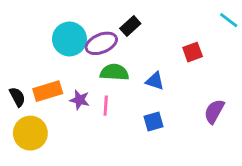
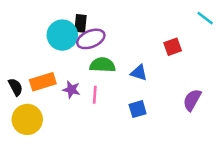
black rectangle: (130, 26) -> (80, 23), moved, turned -42

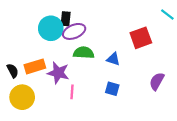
red square: (173, 47) -> (141, 38), size x1.5
purple star: (71, 90) -> (58, 73), size x1.5
pink line: (95, 95) -> (72, 92), moved
blue square: (138, 109) -> (112, 89), turned 32

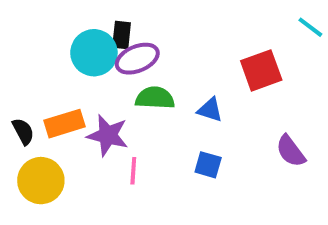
purple semicircle: (157, 81) -> (291, 151), turned -66

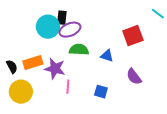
purple semicircle: (291, 151) -> (134, 77), moved
blue square: (208, 165) -> (101, 92), moved

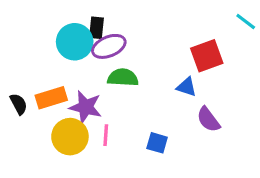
blue triangle: (107, 56) -> (187, 87), moved
yellow circle: (21, 92) -> (70, 137), moved

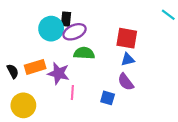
red square: (207, 56) -> (127, 38), moved, turned 30
blue triangle: (187, 87) -> (128, 60), turned -32
purple semicircle: (208, 119) -> (126, 82), moved
yellow circle: (70, 137) -> (23, 105), moved

